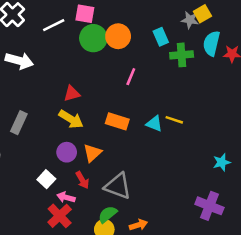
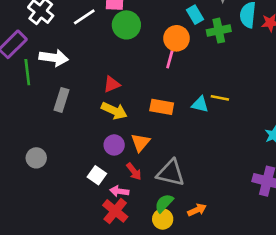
orange circle: (118, 36) -> (176, 38), moved
gray rectangle: (19, 123) -> (61, 100), moved

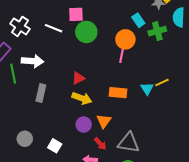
white line: (84, 17) -> (54, 28), turned 60
yellow line: (220, 98) -> (162, 82), turned -32
cyan triangle: (200, 104) -> (147, 89), turned 48
white square: (97, 175) -> (55, 146), moved

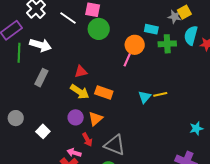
cyan rectangle: (138, 20) -> (151, 29), turned -56
orange rectangle: (118, 93) -> (104, 93), moved

